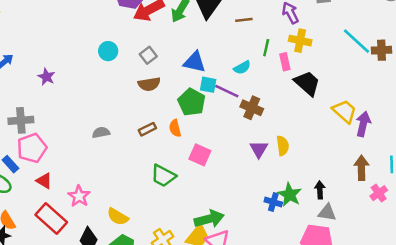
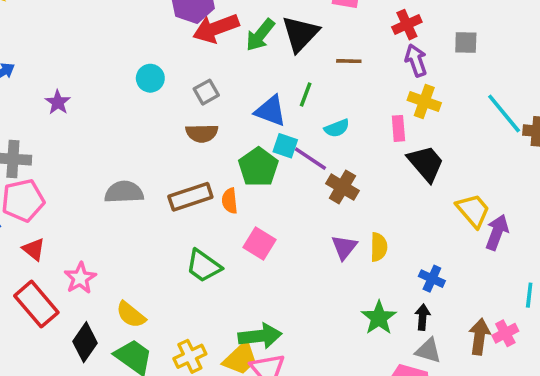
green line: (266, 48) -> (306, 94), moved
brown rectangle: (147, 129) -> (190, 197), size x1.6
gray semicircle: (101, 132) -> (124, 192), size x1.5
brown arrow: (361, 168) -> (479, 337), moved
blue cross: (273, 202) -> (432, 279), moved

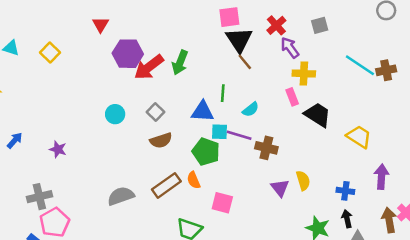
black triangle: (300, 34) -> (239, 40), moved
brown line: (349, 61) -> (245, 62), turned 66
purple arrow: (497, 232) -> (381, 177), moved

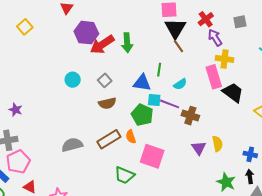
green arrow: (180, 63) -> (127, 43), turned -30
pink rectangle: (292, 97) -> (214, 77), size x1.6
purple star: (58, 149) -> (16, 110), moved
pink square: (222, 203) -> (152, 156), size x1.4

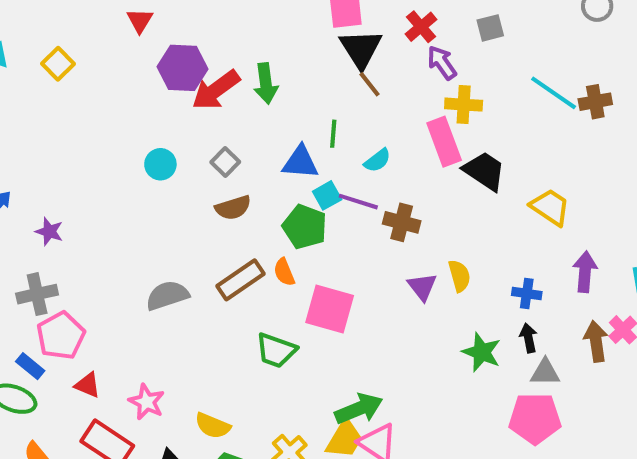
cyan square: (154, 100) -> (327, 195), turned -32

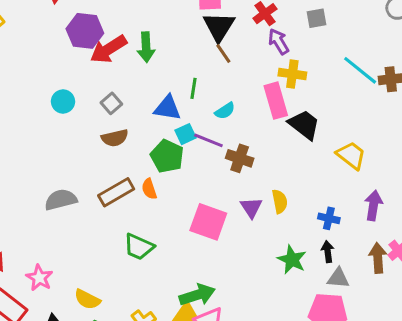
pink square: (330, 309) -> (208, 222), moved

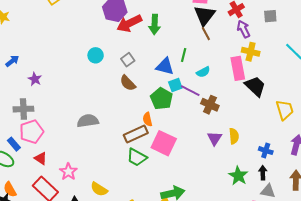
brown semicircle: (115, 138) -> (128, 83), turned 54
yellow trapezoid: (351, 155) -> (285, 110), turned 30
brown rectangle: (116, 192) -> (136, 134), moved
pink square: (208, 222) -> (164, 143), moved

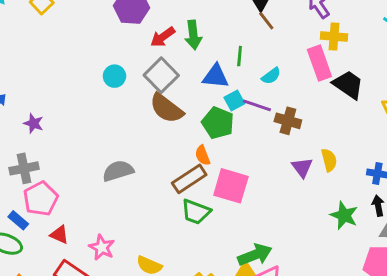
red arrow: (129, 23) -> (163, 37), moved, size x0.7
green arrow: (155, 24) -> (193, 35), moved
gray square: (128, 60) -> (161, 75), size x1.6
brown semicircle: (128, 83) -> (166, 108), size x1.4

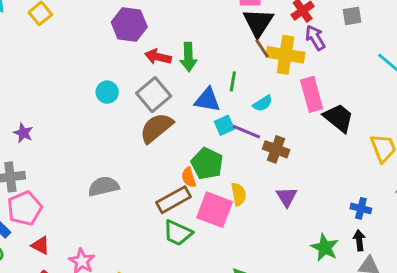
yellow cross: (334, 36) -> (285, 55), moved, size x1.4
red arrow: (163, 37) -> (158, 57), turned 45
brown semicircle: (166, 108) -> (156, 128), turned 99
green pentagon: (218, 123) -> (207, 164), moved
yellow semicircle: (329, 160) -> (239, 194), moved

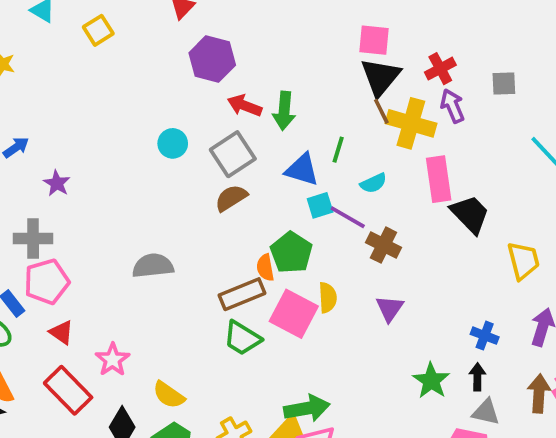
brown semicircle: (156, 128) -> (231, 198), size x0.7

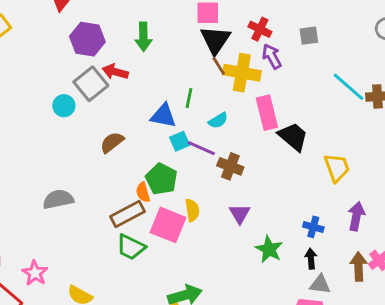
red cross: (440, 69) -> (260, 29), turned -30
green arrow: (284, 111) -> (143, 37), moved
gray square: (233, 154) -> (91, 84), moved
green star: (431, 381) -> (269, 249), moved

